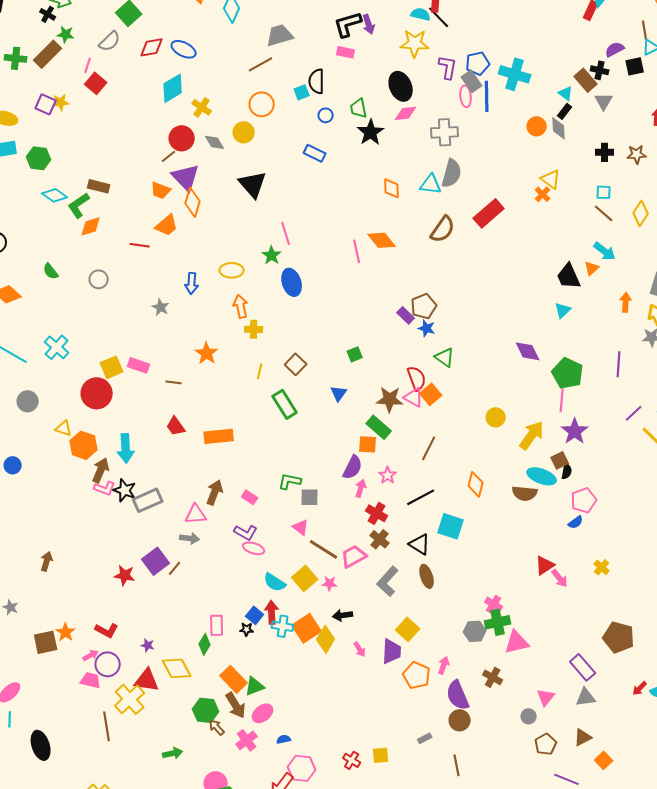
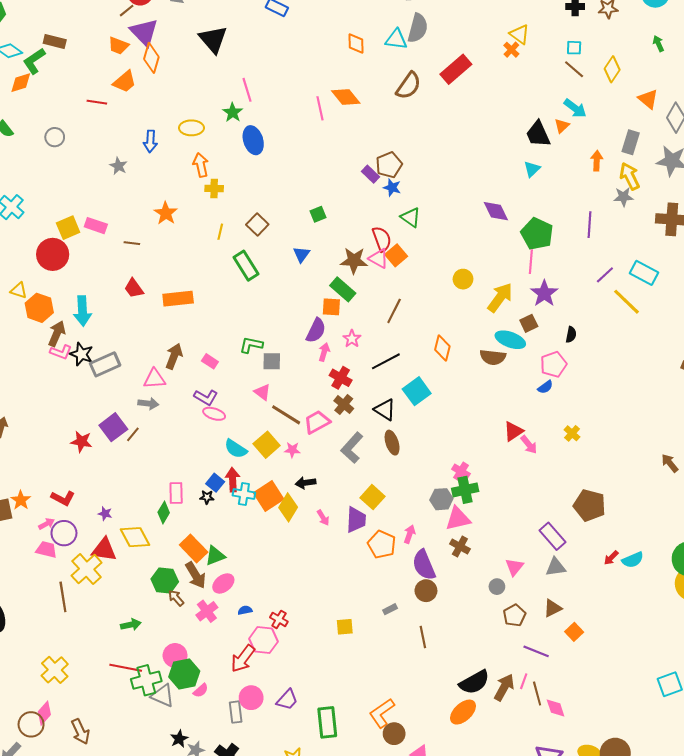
orange diamond: (91, 226) -> (21, 83), moved
black semicircle: (567, 471) -> (571, 335), moved
cyan square: (451, 526) -> (417, 391), turned 36
pink triangle: (517, 642) -> (458, 519), moved
red cross: (352, 760) -> (279, 619), moved

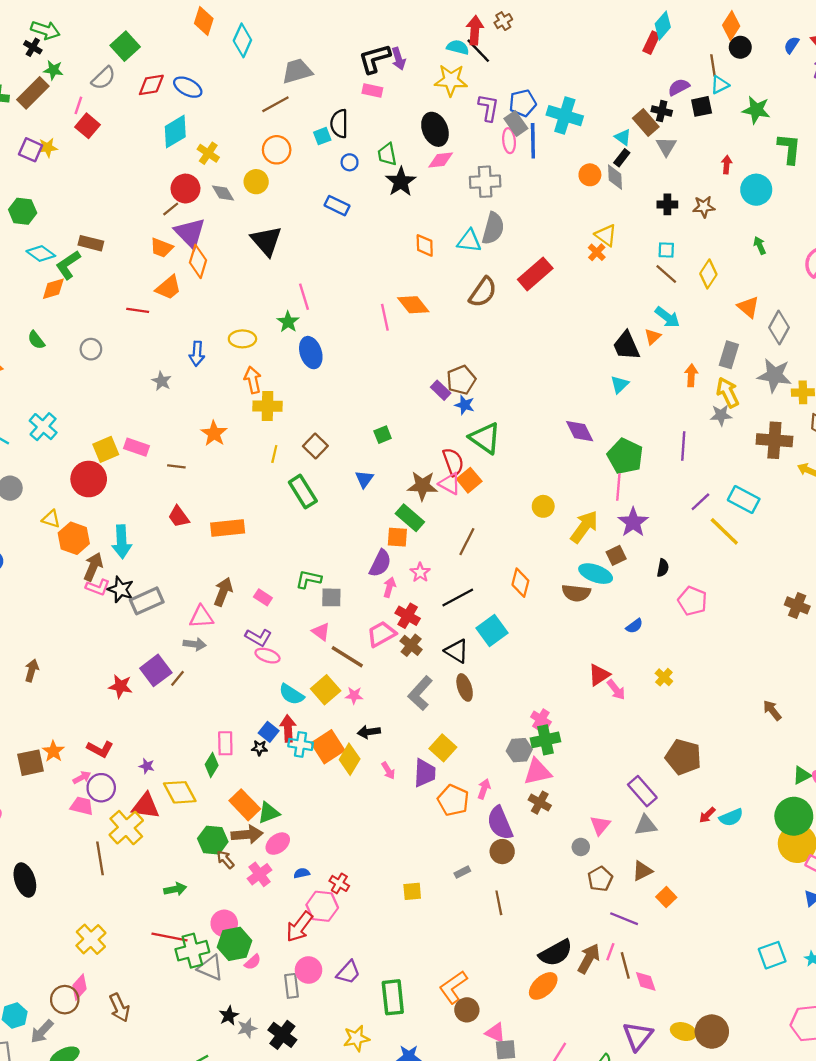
yellow cross: (214, 189) -> (268, 406), size x1.4
green triangle: (411, 217) -> (485, 438), size x1.4
pink pentagon: (554, 364) -> (692, 601), moved, turned -30
pink trapezoid: (317, 422) -> (381, 634), moved
brown arrow: (196, 575) -> (247, 834), turned -64

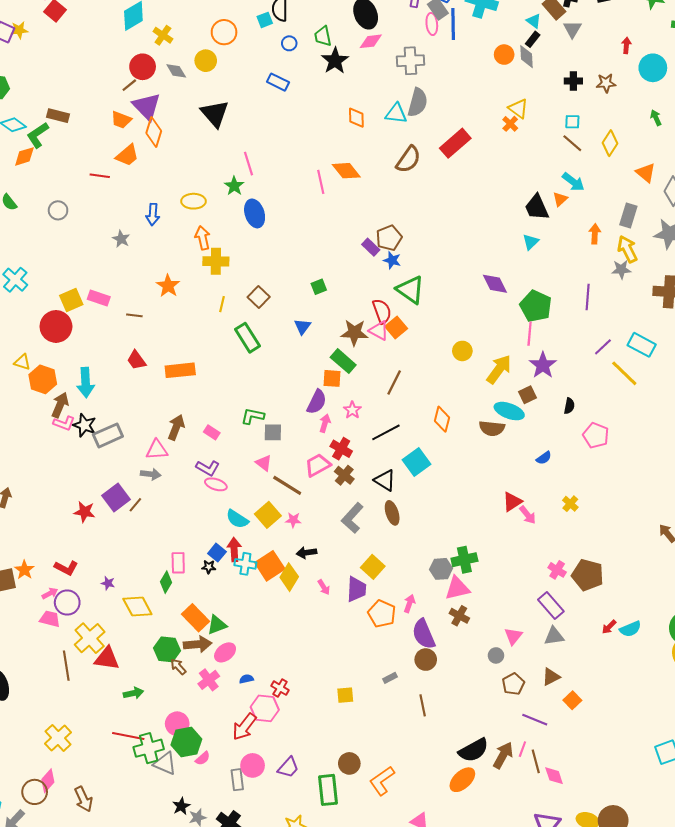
pink cross: (541, 719) -> (557, 570), moved
red triangle: (146, 806) -> (107, 659), moved
brown circle: (467, 1010) -> (349, 763), moved

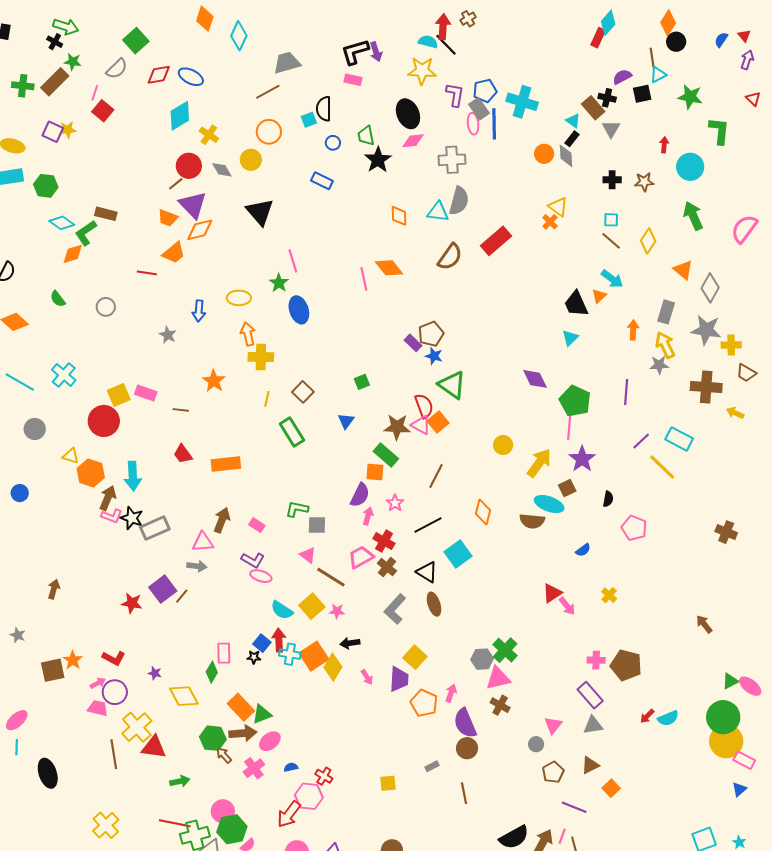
green arrow: (656, 118) -> (693, 216), size x1.8
orange diamond: (154, 132) -> (200, 230), turned 60
green cross: (464, 560) -> (505, 650), turned -35
pink cross: (557, 570) -> (596, 660), turned -30

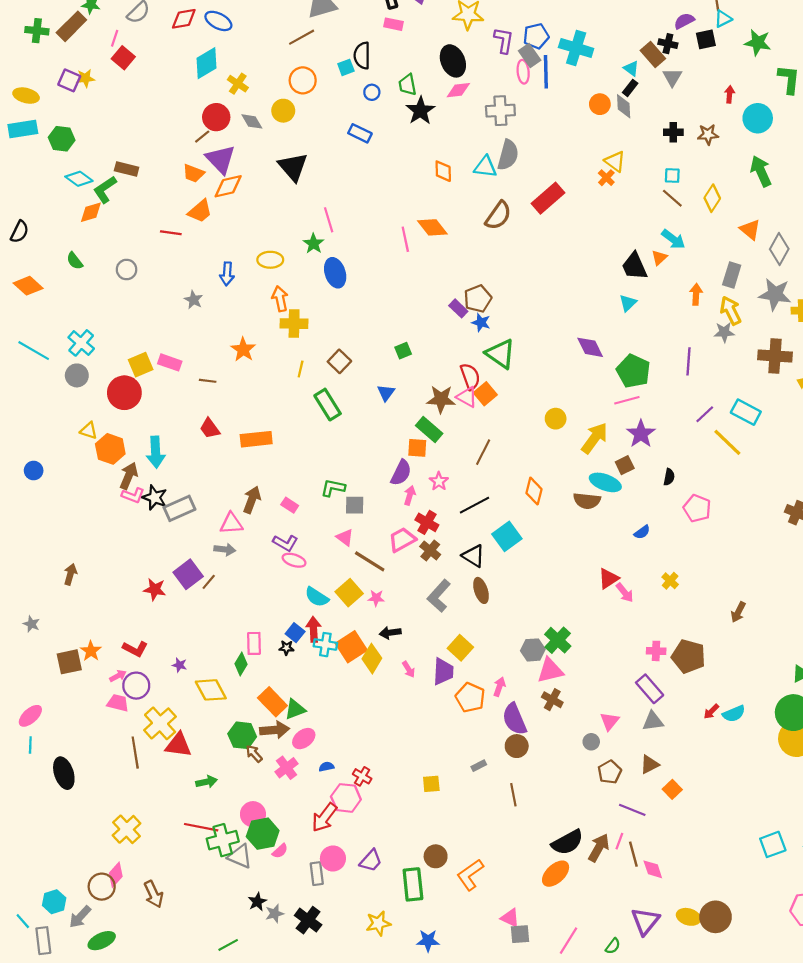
pink line: (569, 428) -> (627, 400), turned 70
gray circle: (35, 429) -> (77, 375), moved
brown arrow: (704, 624) -> (738, 612), moved, turned -114

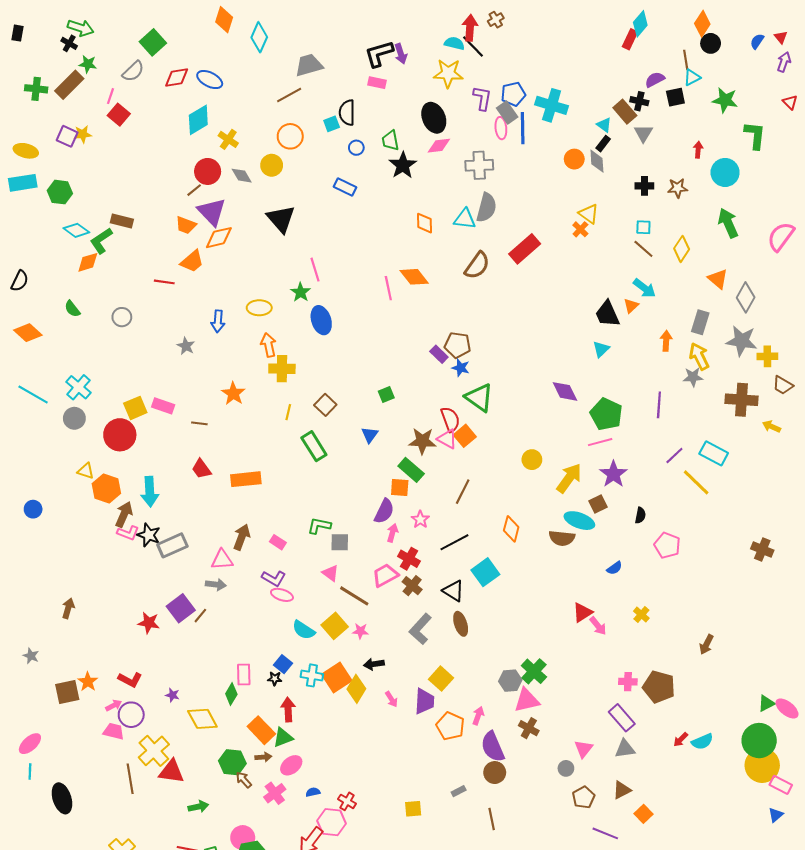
brown pentagon: (478, 299) -> (458, 345), turned 30
red arrow: (313, 629) -> (288, 710), moved
brown arrow: (275, 730) -> (263, 757), size x0.6

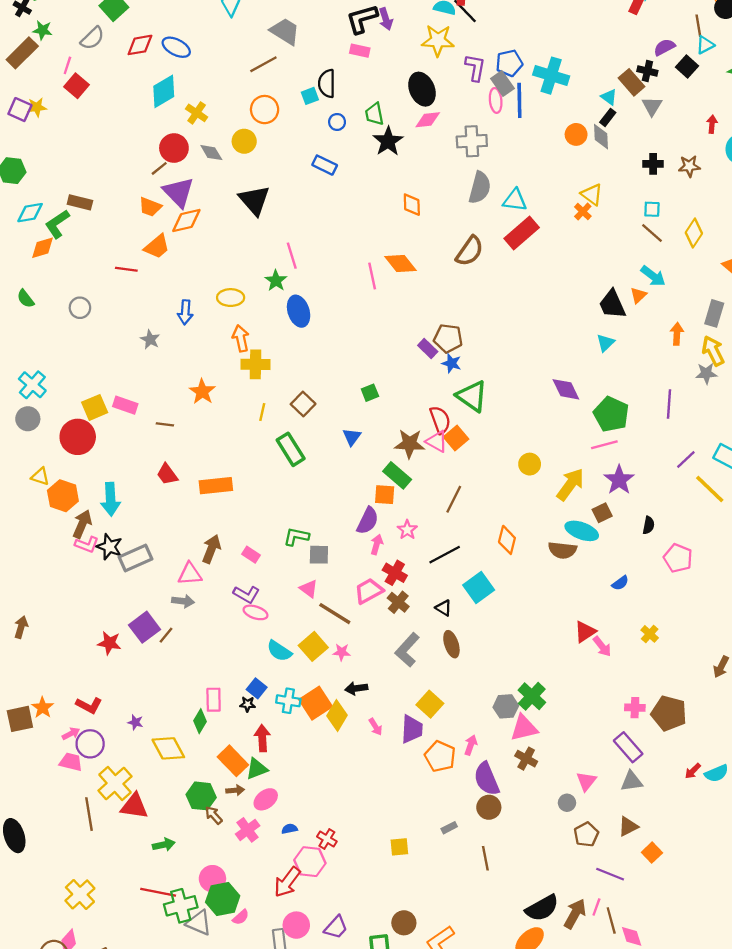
gray trapezoid: (309, 65) -> (285, 31), turned 48
black square: (675, 97) -> (687, 66), turned -36
cyan triangle: (465, 219) -> (515, 200), moved
cyan diamond: (76, 230) -> (30, 213), turned -45
black triangle: (453, 591) -> (444, 608), size x0.7

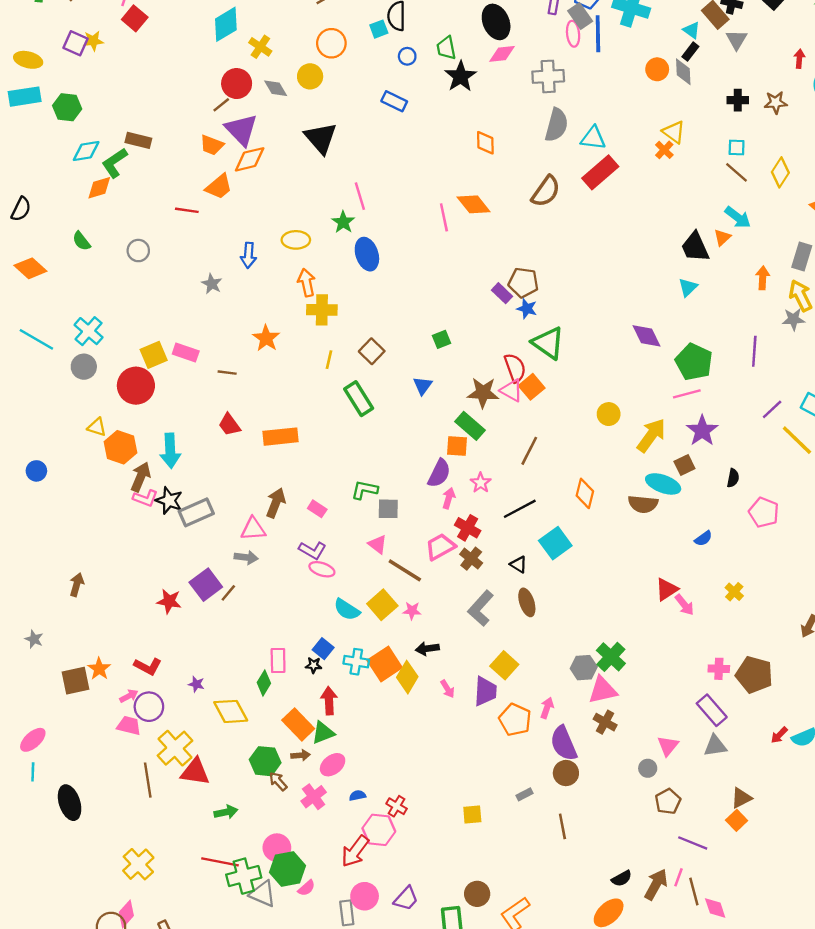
brown triangle: (628, 827) -> (741, 798), moved
black semicircle: (542, 908) -> (622, 878), size x0.6

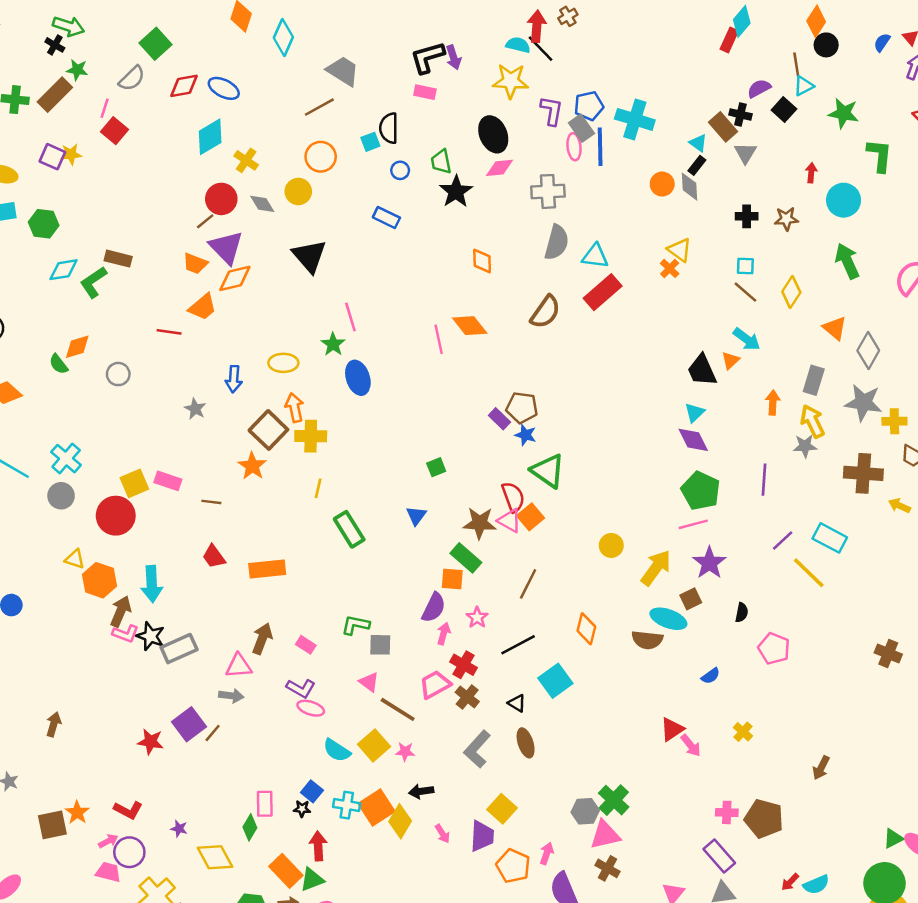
orange diamond: (99, 188) -> (77, 347), moved
purple diamond: (647, 336) -> (693, 440), moved
brown square: (372, 351) -> (268, 430), moved, size x1.4

